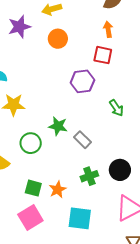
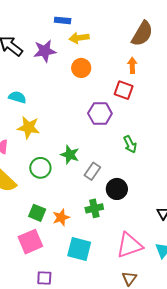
gray rectangle: (83, 140) -> (92, 171), turned 72
black circle: (120, 170) -> (117, 189), moved

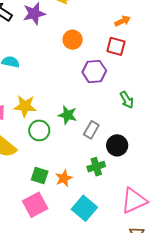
orange arrow: (132, 65) -> (123, 21), turned 70
orange circle: (81, 68) -> (73, 40), moved
yellow star: (29, 127) -> (25, 106), moved
cyan square: (79, 249) -> (84, 208), turned 30

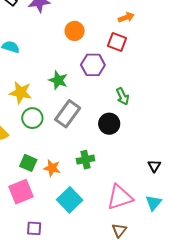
green star: (67, 115) -> (58, 80), moved
gray rectangle: (91, 130) -> (68, 114), moved, size x1.5
black circle: (117, 145) -> (109, 124), moved
orange star: (64, 178) -> (52, 168), turned 30

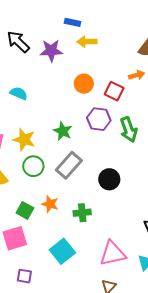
red square: (117, 42) -> (114, 91), moved
green arrow: (123, 96) -> (129, 130), moved, size x1.4
orange star: (52, 168) -> (50, 204), moved

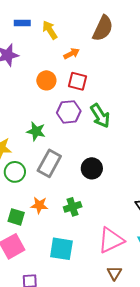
yellow arrow: (87, 42) -> (50, 30), moved, turned 72
orange arrow: (137, 75) -> (72, 54), moved
cyan square: (62, 251) -> (61, 249), turned -30

